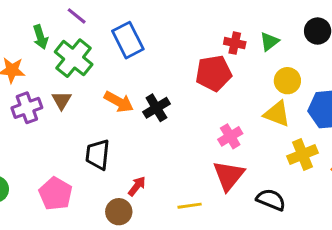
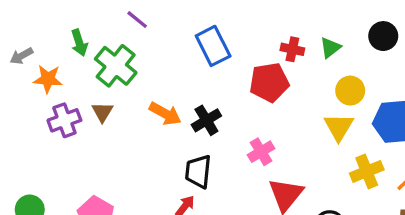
purple line: (77, 16) -> (137, 20), moved
blue rectangle: (128, 40) -> (213, 46), moved
yellow triangle: (277, 114) -> (339, 127), turned 40
pink cross: (230, 136) -> (261, 152), moved
black trapezoid: (98, 154) -> (198, 171), moved

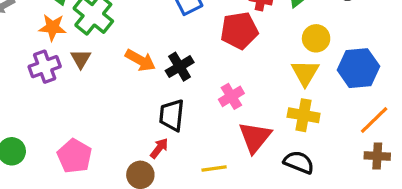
orange star: (48, 79) -> (53, 27), moved
yellow cross: (367, 171) -> (304, 115), moved, turned 32

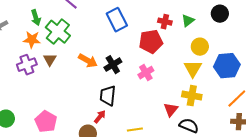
pink cross: (231, 96) -> (146, 73), moved
red triangle: (255, 137) -> (171, 110), moved, size x0.7

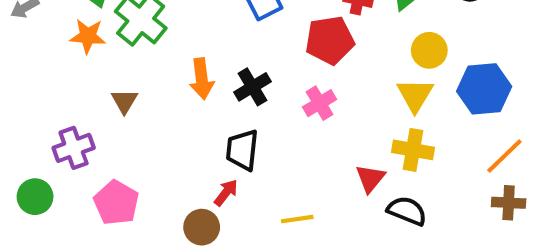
brown triangle: (50, 60) -> (124, 101), moved
orange arrow: (88, 61) -> (202, 79), turned 54
purple cross: (27, 65) -> (74, 148), moved

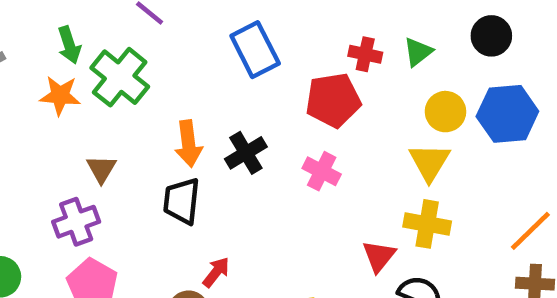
blue hexagon: (484, 89) -> (507, 114), moved
pink cross: (320, 103) -> (322, 171), turned -32
purple cross: (74, 148) -> (76, 222), moved
black trapezoid: (242, 150) -> (182, 201), moved

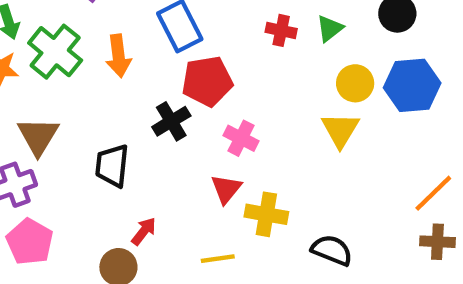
red pentagon: (333, 100) -> (207, 81), moved
orange arrow: (189, 144) -> (118, 56), moved
brown triangle: (101, 169) -> (38, 136), size x1.5
yellow cross: (427, 224) -> (266, 214), moved
red triangle: (379, 256) -> (226, 189), moved

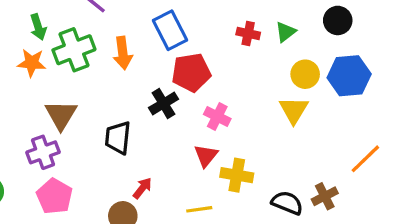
green cross: (55, 52) -> (74, 50), turned 30
brown cross: (437, 242) -> (325, 196), moved, turned -30

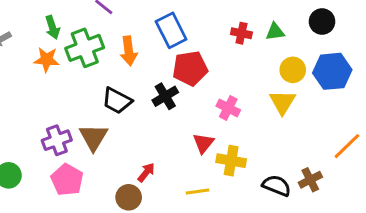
green triangle: (286, 32) -> (275, 32), turned 30
brown triangle: (61, 115) -> (93, 137), moved
pink cross: (217, 117) -> (228, 108), moved
black trapezoid: (118, 138) -> (117, 101), moved, turned -68

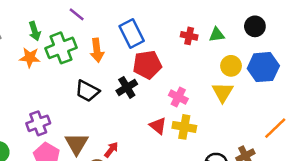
brown triangle: (93, 137) -> (77, 144), moved
red triangle: (203, 143) -> (158, 126), turned -30
yellow cross: (231, 161) -> (184, 127), moved

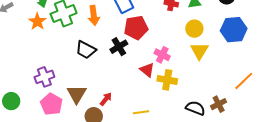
orange star: (30, 57) -> (37, 22), turned 30
yellow circle: (231, 66) -> (194, 29), moved
red triangle: (158, 126) -> (147, 70), moved

